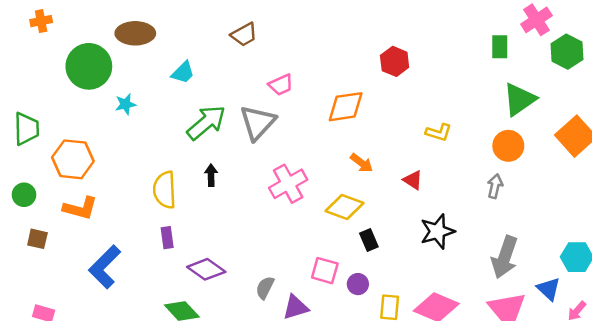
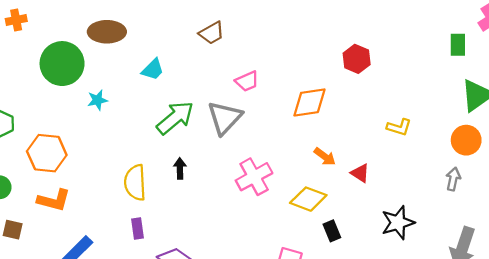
red triangle: (413, 180) -> (360, 173), moved

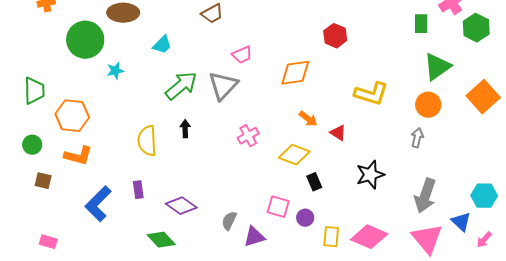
yellow L-shape: (399, 127) -> (371, 94), size x1.6
pink cross: (254, 177) -> (248, 136), size x0.7
purple rectangle: (137, 228) -> (138, 190), moved

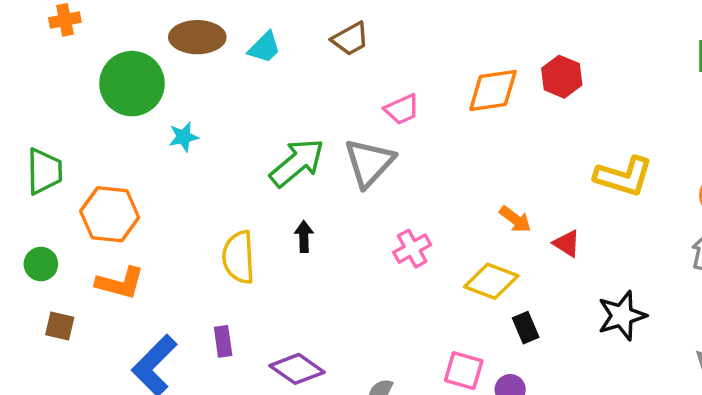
cyan trapezoid: (162, 45) -> (264, 47), moved
orange diamond: (295, 73) -> (493, 90), moved

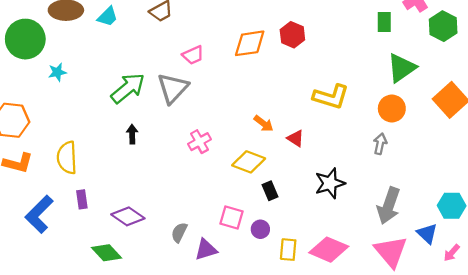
yellow semicircle: (239, 257) -> (67, 158), moved

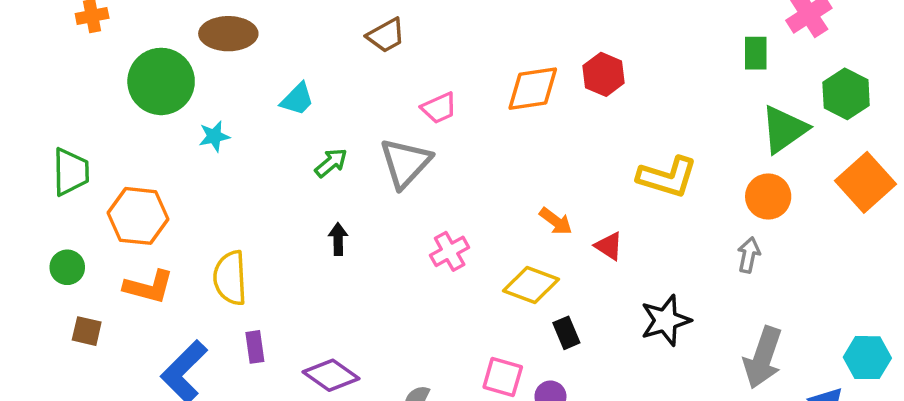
cyan trapezoid: (108, 17) -> (297, 99), moved
green hexagon: (443, 26) -> (846, 94), moved
green arrow: (128, 88) -> (331, 163), size x0.6

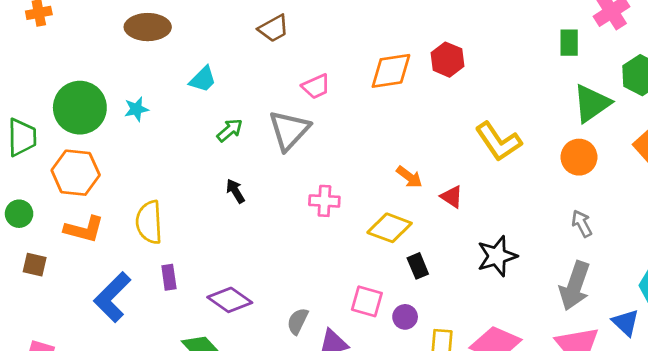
green circle: (161, 81) -> (80, 108), moved
yellow L-shape: (667, 177) -> (498, 142), turned 39
black arrow: (338, 239) -> (235, 191), turned -30
pink cross: (450, 251) -> (324, 201), turned 32
gray arrow: (749, 255) -> (582, 224), moved, turned -40

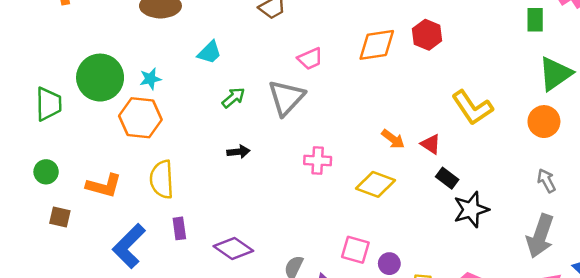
orange hexagon: (76, 173) -> (140, 118), moved
black arrow: (235, 191) -> (238, 152), turned 115
red triangle: (452, 197) -> (431, 144), moved
black rectangle: (418, 266) -> (447, 178), moved, turned -30

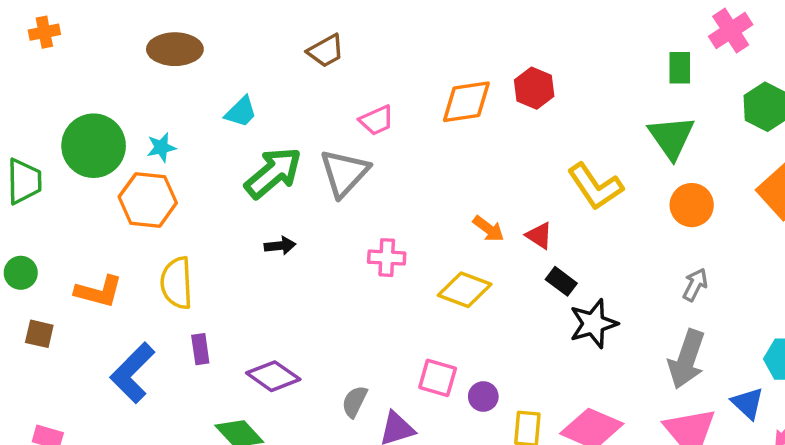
green triangle: (555, 74) -> (671, 137), moved, turned -30
green arrow: (233, 98) -> (273, 173), size x1.8
gray arrow: (546, 181) -> (695, 285), turned 55

